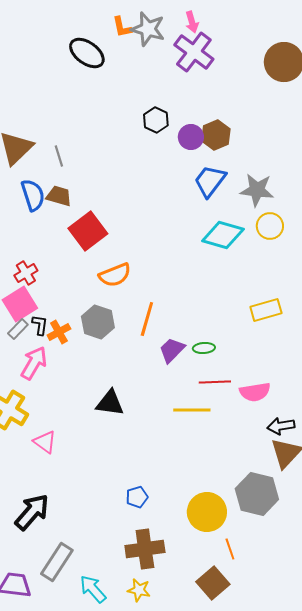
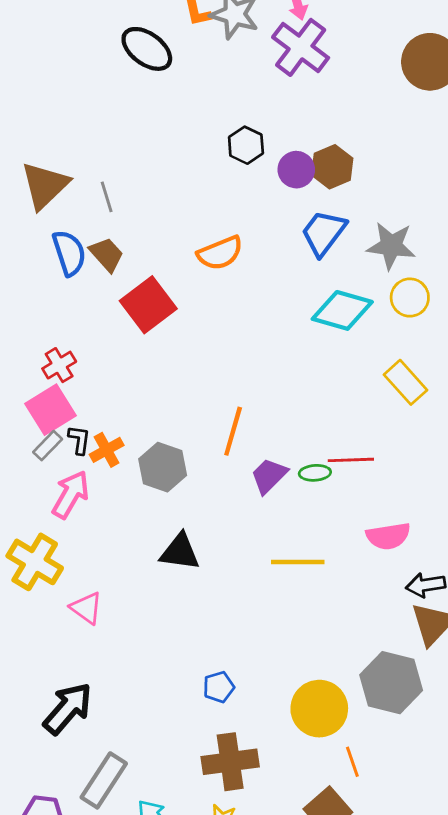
brown trapezoid: (59, 196) -> (107, 254), turned 32
orange semicircle: (115, 275) -> (220, 253), moved
yellow rectangle: (266, 310) -> (406, 382), moved, turned 64
gray hexagon: (98, 322) -> (163, 467), moved
red line: (215, 382) -> (351, 460), moved

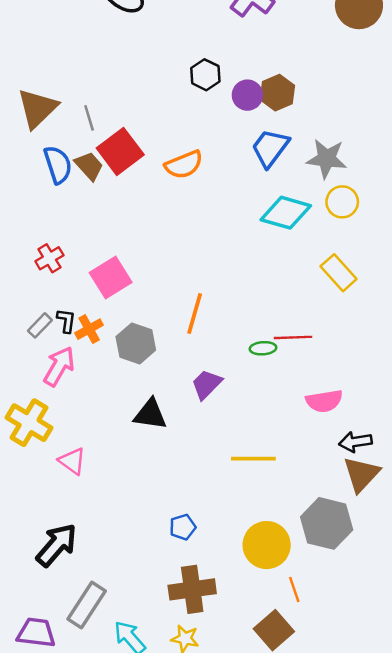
red square: (148, 305) -> (120, 151), moved
pink square: (51, 410) -> (111, 277), moved
purple trapezoid: (269, 476) -> (207, 384), moved
yellow line: (298, 562) -> (253, 459), moved

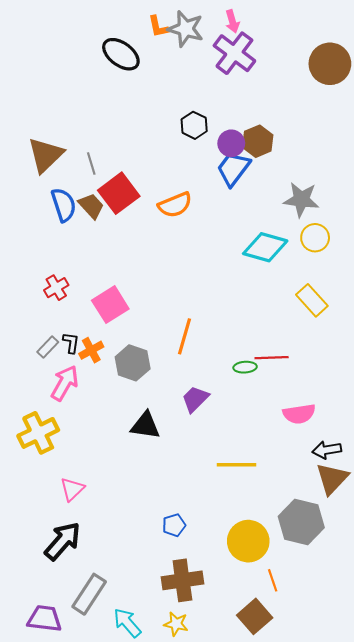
blue trapezoid: (270, 148) -> (233, 169), moved
yellow cross: (29, 423) -> (38, 433), turned 33
pink triangle: (72, 461) -> (72, 489), moved, turned 40

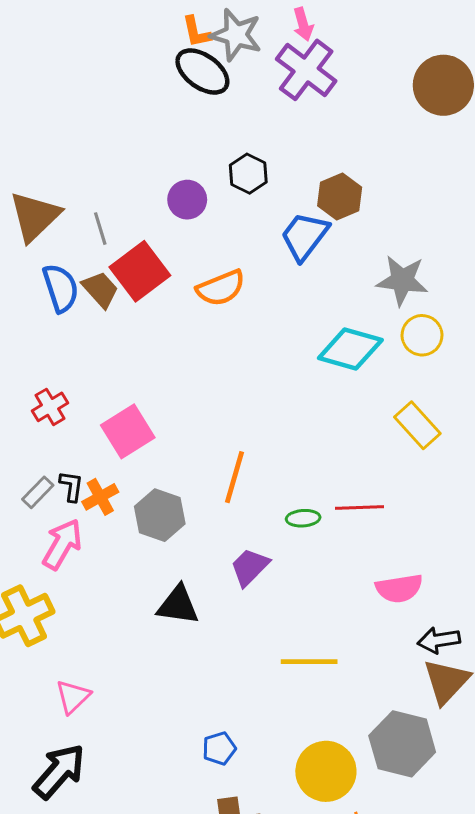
black ellipse: (121, 54) -> (202, 71), moved
purple circle: (231, 143) -> (187, 200), moved
green ellipse: (245, 367) -> (303, 518), moved

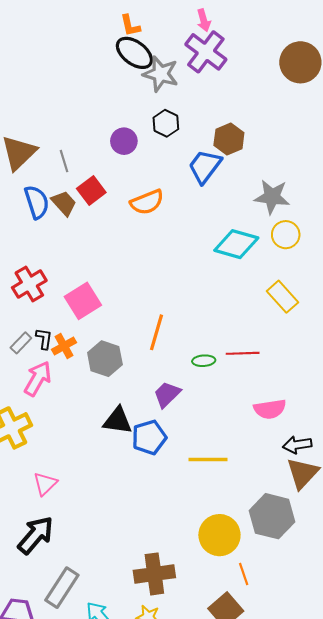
gray star: (236, 35) -> (161, 74), moved
red square: (140, 271) -> (91, 191), size x0.7
red cross: (50, 407) -> (29, 284), size x1.4
blue pentagon: (219, 748) -> (149, 437), moved, size x1.5

